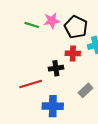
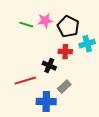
black cross: (56, 68) -> (49, 66), turned 32
gray rectangle: (85, 90) -> (64, 87), moved

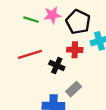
red line: (25, 81) -> (30, 54), moved

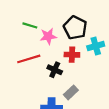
pink star: (52, 15) -> (48, 36), moved

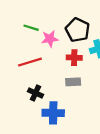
black cross: (55, 70) -> (35, 93), moved
gray rectangle: (71, 92) -> (73, 82), moved, turned 40

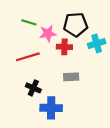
black pentagon: (78, 30) -> (76, 25), turned -30
red cross: (74, 58) -> (64, 47), moved

